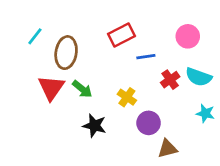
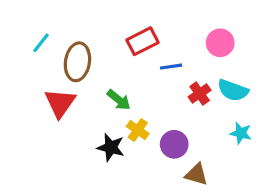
green arrow: (82, 89) -> (119, 100), moved
yellow cross: (127, 97) -> (138, 130), moved
brown triangle: (167, 149) -> (196, 174), turned 30

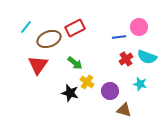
red rectangle: (142, 41) -> (75, 28), moved
brown ellipse: (77, 62) -> (49, 39), turned 60
blue line: (171, 67) -> (119, 37), moved
cyan star: (241, 133) -> (140, 84), moved

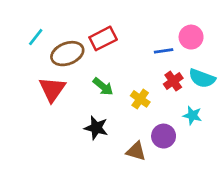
yellow cross: (87, 82) -> (140, 99), moved
purple circle: (110, 91) -> (164, 136), moved
brown triangle: (124, 110) -> (136, 151), moved

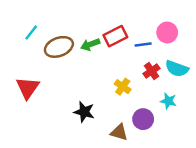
red rectangle: (103, 38) -> (115, 36), moved
green arrow: (103, 87) -> (90, 45), moved, turned 120
red triangle: (52, 89) -> (28, 88), moved

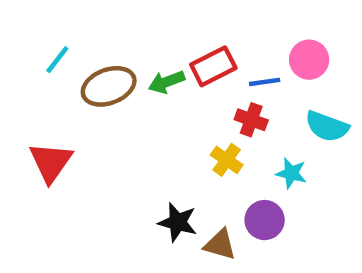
red cross: (152, 71) -> (251, 120), moved, turned -35
cyan star: (168, 101) -> (291, 173), moved
black star: (84, 112) -> (178, 222), moved

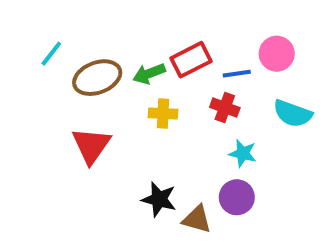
yellow cross: (227, 160) -> (163, 114), moved, turned -32
red triangle: (51, 162) -> (91, 145), moved
cyan star: (291, 173) -> (243, 153), moved

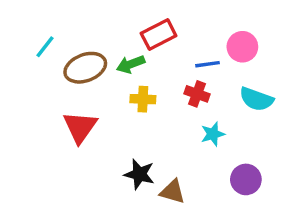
red rectangle: (191, 60) -> (159, 35), moved
cyan star: (243, 153) -> (213, 134), turned -30
purple circle: (237, 197) -> (246, 179), moved

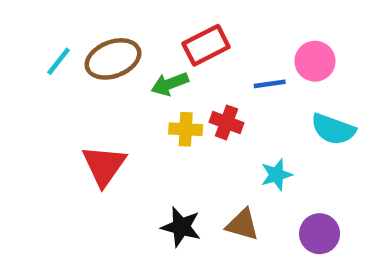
brown ellipse: (85, 68) -> (113, 59), moved
red cross: (197, 94) -> (226, 122), moved
brown triangle: (173, 192) -> (242, 225), moved

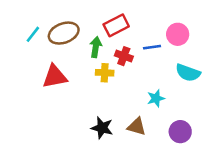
green arrow: (170, 84) -> (96, 47), turned 120
red cross: (226, 122) -> (124, 56), moved
red triangle: (104, 166) -> (55, 77), moved, turned 44

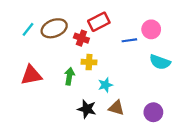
green arrow: (96, 47) -> (69, 76), moved
red cross: (124, 56) -> (81, 38), moved
red triangle: (55, 77) -> (31, 75), moved
cyan star: (156, 98) -> (105, 85), moved

